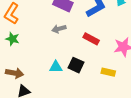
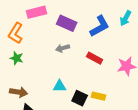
black square: (76, 65) -> (80, 98), moved
yellow rectangle: (108, 72) -> (99, 96), moved

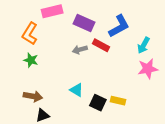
cyan arrow: (126, 18) -> (144, 45), moved
red rectangle: (95, 58) -> (101, 45), moved
cyan triangle: (60, 86) -> (77, 90), turned 32

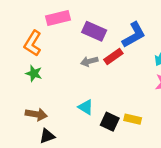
red rectangle: (101, 45) -> (113, 57), turned -63

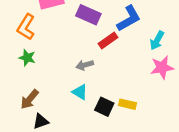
gray arrow: (89, 61) -> (85, 65), moved
brown arrow: (36, 114) -> (30, 99), turned 120

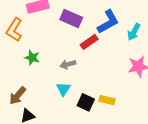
cyan arrow: (157, 41) -> (134, 32), moved
green star: (27, 58) -> (32, 58), moved
cyan triangle: (80, 92) -> (63, 89), turned 32

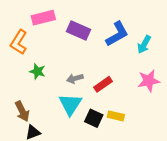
red rectangle: (89, 42) -> (103, 84), moved
cyan triangle: (63, 89) -> (70, 104), size x1.5
brown arrow: (18, 96) -> (22, 111), turned -66

